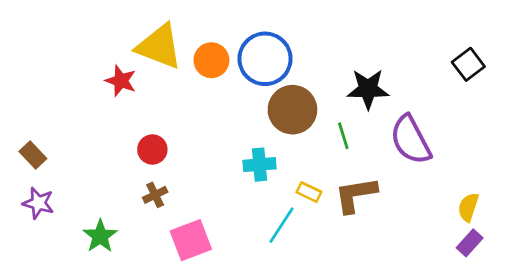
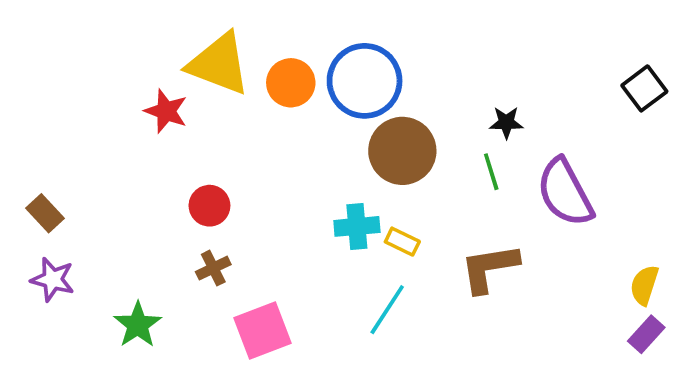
black star: (368, 89) -> (506, 122), size x0.6
green line: (343, 136) -> (491, 172), moved
yellow rectangle: (309, 192) -> (402, 242), moved

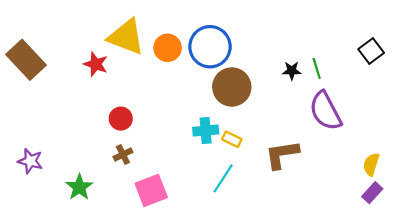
green line: (491, 172) -> (317, 68), moved
brown rectangle: (45, 213) -> (26, 60), moved, size x1.8

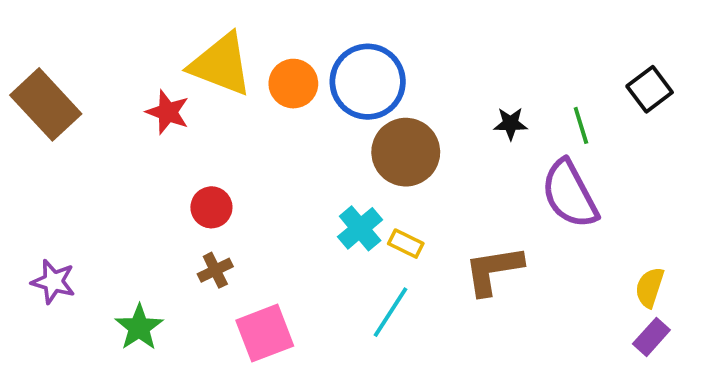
green line: (317, 68) -> (581, 125), moved
cyan cross: (206, 131) -> (360, 228), turned -35

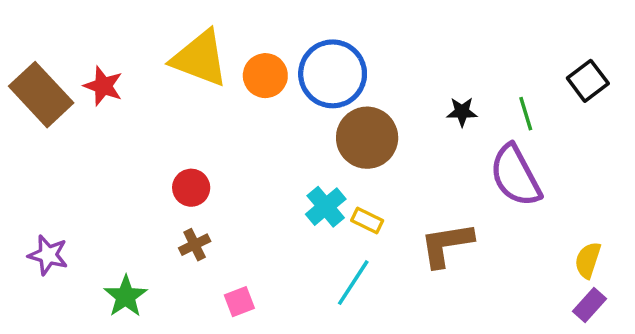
red star: (168, 112) -> (103, 86), moved
pink square: (265, 333) -> (239, 302), size x0.6

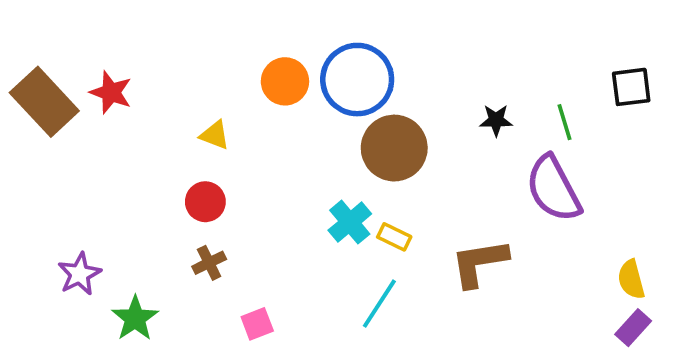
yellow triangle: (200, 58) -> (215, 135), moved, size x0.5
black square: (588, 81) -> (631, 87), turned 30
purple star: (48, 255) -> (79, 274), moved, turned 30
yellow semicircle: (588, 260) -> (631, 279), turned -33

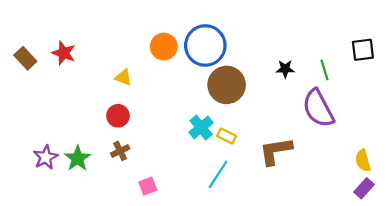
brown rectangle: (44, 102) -> (25, 58), size x0.6
green star: (135, 318) -> (78, 158), moved

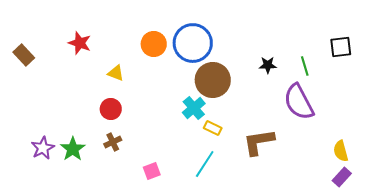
red star: (64, 53) -> (80, 43), moved
cyan cross: (201, 127) -> (194, 108), moved
pink square: (148, 186) -> (152, 171), moved

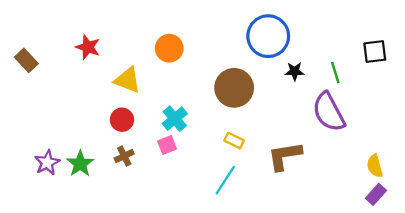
blue circle: (193, 43) -> (268, 36), moved
yellow triangle: (116, 73) -> (127, 80), size x1.5
cyan cross: (194, 108) -> (175, 119), moved
pink square: (152, 171) -> (167, 145), moved

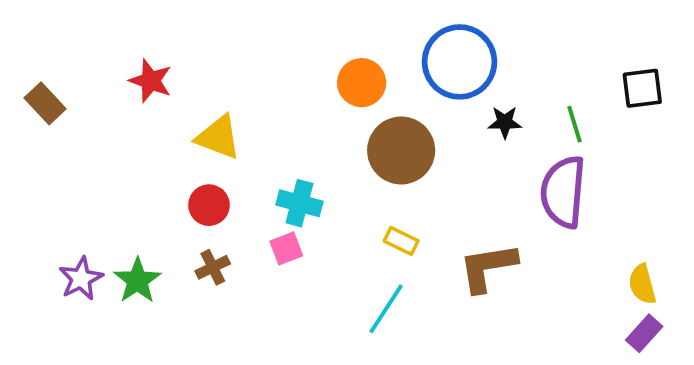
orange circle: (169, 48) -> (362, 83), moved
purple semicircle: (329, 112) -> (563, 192), turned 33
cyan cross: (175, 119) -> (299, 203), turned -35

